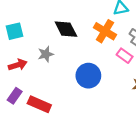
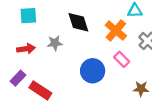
pink rectangle: (125, 56) -> (122, 59), moved

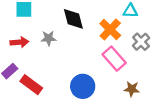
pink rectangle: (122, 59) -> (114, 59), size x1.5
blue circle: (93, 71) -> (83, 86), moved

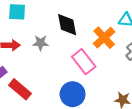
pink rectangle: (114, 59) -> (84, 62), moved

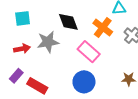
gray star: (40, 43) -> (48, 42), size x1.5

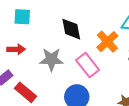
gray star: (48, 42) -> (51, 59), moved

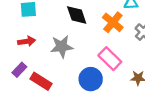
pink rectangle: (88, 65) -> (110, 59), moved

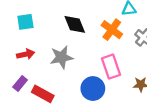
pink rectangle: (110, 59) -> (111, 67), turned 30

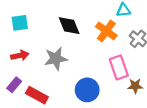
pink rectangle: (111, 67) -> (119, 67), moved

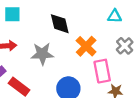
orange cross: (106, 31) -> (86, 46), moved

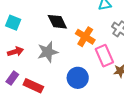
cyan square: (12, 14) -> (13, 23), turned 35

